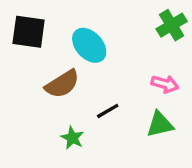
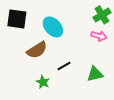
pink arrow: (165, 84) -> (99, 36), moved

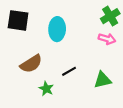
cyan ellipse: (53, 27) -> (57, 29), turned 45
brown semicircle: (37, 50) -> (31, 64), moved

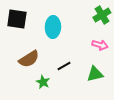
pink arrow: (107, 39) -> (100, 45), moved

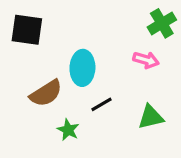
cyan ellipse: (53, 27) -> (82, 68), moved
pink arrow: (100, 45) -> (146, 60), moved

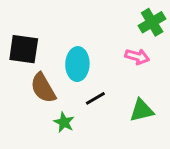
black square: (27, 30) -> (24, 49), moved
brown semicircle: (46, 93) -> (43, 88), turned 92

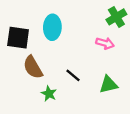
cyan ellipse: (77, 64) -> (52, 27), moved
black line: (95, 98) -> (73, 75), turned 70

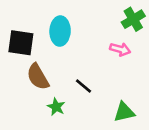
green triangle: (108, 84) -> (124, 112), moved

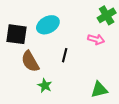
cyan ellipse: (60, 31) -> (48, 25), turned 60
black line: (84, 86) -> (65, 55), moved, turned 64

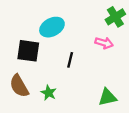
black square: (17, 34) -> (28, 51), moved
brown semicircle: (30, 61) -> (19, 86), moved

